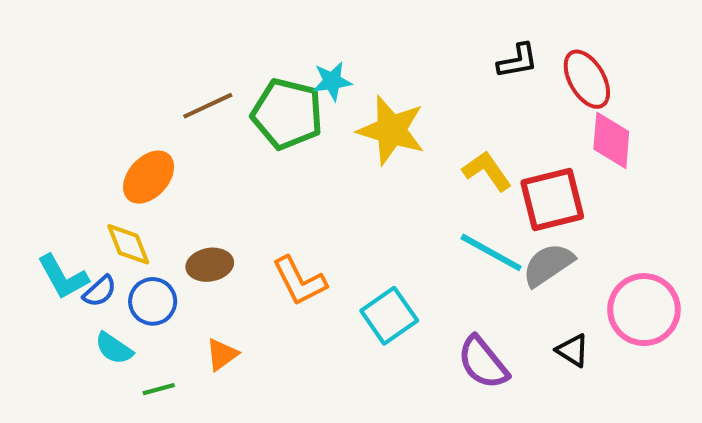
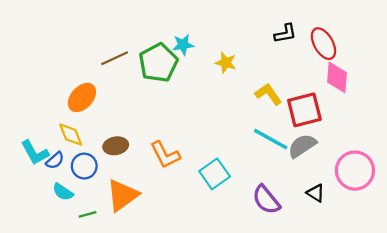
green pentagon: (287, 114) -> (158, 63), turned 30
yellow star: (391, 130) -> (226, 63), moved, size x0.6
orange triangle: (222, 354) -> (122, 195), size x1.8

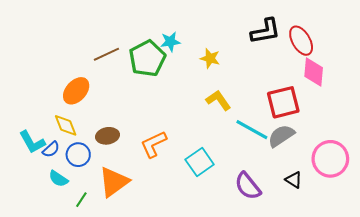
black L-shape: (285, 33) -> (265, 31), size x1.4
yellow L-shape: (268, 94) -> (218, 100), moved
orange L-shape: (165, 155) -> (154, 144), turned 92
green line: (88, 214) -> (81, 200), turned -42

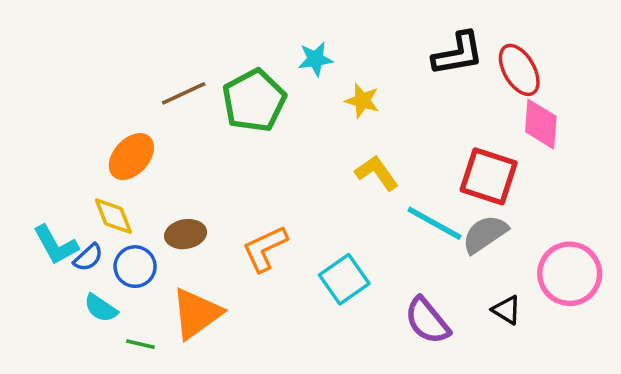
cyan star: (170, 42) -> (315, 59), moved
red square: (283, 102) -> (489, 176), turned 32
green line: (81, 200) -> (140, 344), turned 70

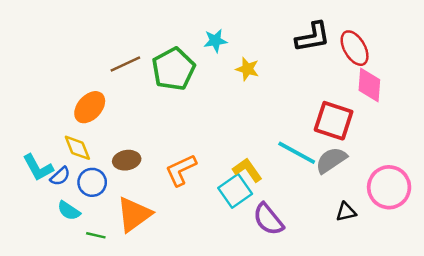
yellow L-shape: (377, 173) -> (247, 170), moved
black triangle: (507, 310) -> (346, 212), turned -45
purple semicircle: (427, 321) -> (268, 219), moved

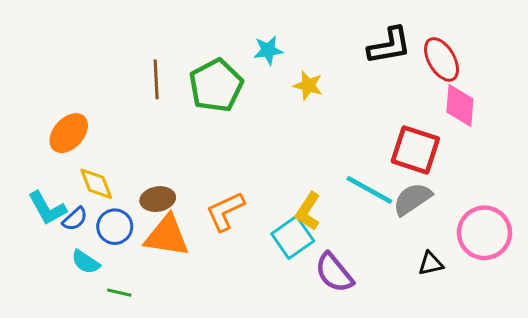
brown line: (125, 64) -> (156, 79), turned -68
orange ellipse: (90, 107) -> (69, 133), moved
yellow L-shape: (247, 170) -> (308, 211), turned -112
orange triangle: (134, 214) -> (167, 236), moved, turned 45

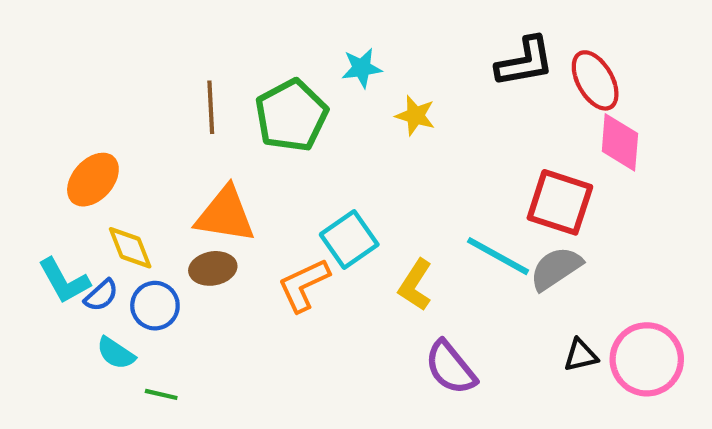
pink circle: (484, 233) -> (647, 359), moved
orange triangle: (167, 236) -> (225, 215), moved
cyan square: (293, 237) -> (349, 240), moved

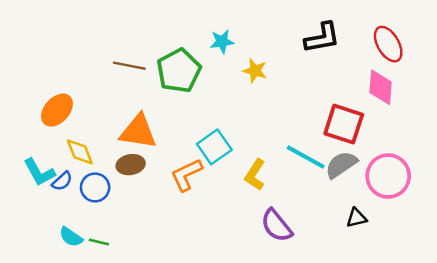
red ellipse: (595, 80) -> (388, 44), moved
brown line: (211, 107) -> (129, 66), turned -76
cyan semicircle: (116, 353) -> (71, 237), moved
pink circle: (647, 359) -> (388, 176), moved

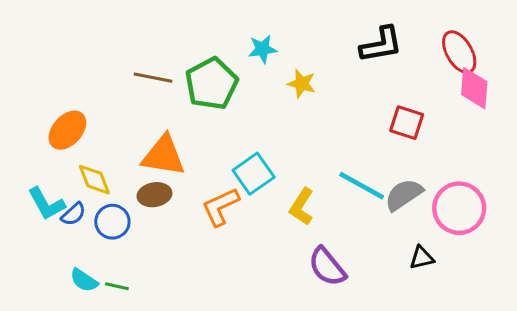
pink diamond: (381, 87) -> (474, 88), moved
red square: (344, 124) -> (407, 123), moved, size x0.7

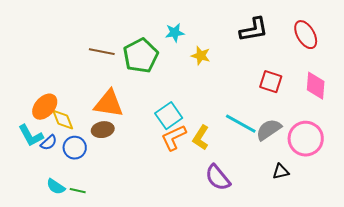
pink diamond: (474, 88) -> (316, 86), moved
orange ellipse: (67, 130) -> (45, 107), moved
orange L-shape: (221, 207) -> (174, 138), moved

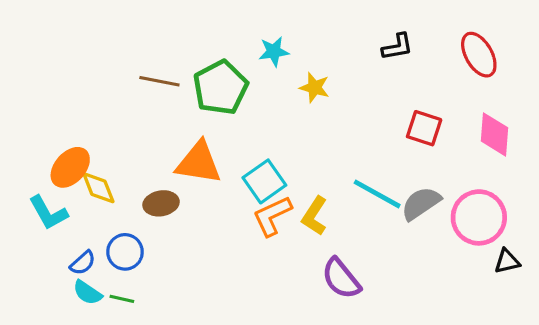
black L-shape: (254, 30) -> (397, 47), size x0.7
orange triangle: (109, 104) -> (199, 163), moved
blue semicircle: (49, 143) -> (83, 263), moved
blue circle: (75, 148) -> (125, 252), moved
black triangle: (281, 172) -> (507, 261), moved

